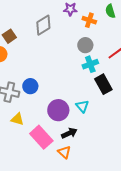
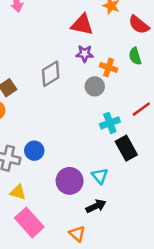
gray circle: (85, 45) -> (95, 86), moved
black arrow: (69, 133) -> (96, 206), moved
pink rectangle: (41, 137) -> (29, 222), moved

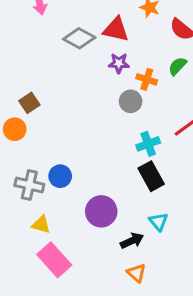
green semicircle: (135, 56) -> (178, 66), turned 60
gray diamond: (51, 74) -> (79, 38), moved, turned 60
black rectangle: (126, 148) -> (151, 176), moved
cyan triangle: (100, 176) -> (158, 222), moved
orange triangle: (77, 234) -> (136, 273), moved

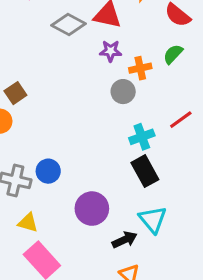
orange cross: (147, 79) -> (140, 68), turned -30
cyan triangle: (158, 222) -> (153, 219), size x1.4

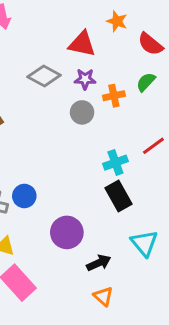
gray diamond: (68, 24) -> (44, 76), moved
gray circle: (123, 92) -> (82, 112), moved
cyan triangle: (153, 219) -> (144, 243), moved

